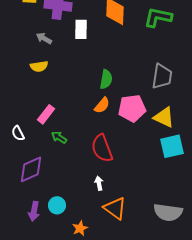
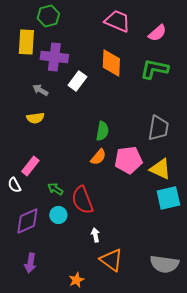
white rectangle: (81, 29) -> (77, 81), turned 36
pink rectangle: (46, 114) -> (30, 166), moved
red semicircle: (102, 148) -> (82, 200), moved
cyan circle: (57, 205) -> (58, 215), moved

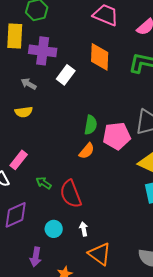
pink pentagon: (128, 160) -> (117, 136), moved
cyan circle: (58, 215) -> (54, 229), moved
purple arrow: (30, 263) -> (36, 257), moved

